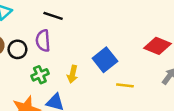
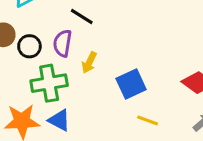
yellow arrow: (72, 74) -> (89, 63), moved
green cross: (40, 75) -> (49, 83), size x1.6

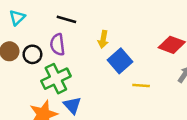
yellow arrow: (89, 63) -> (103, 39), moved
blue triangle: (59, 120) -> (72, 105), turned 36

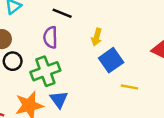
black circle: (32, 54) -> (13, 61), moved

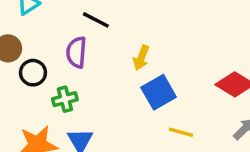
black circle: (13, 61) -> (33, 73), moved
green cross: (45, 71) -> (65, 99), size x0.6

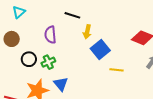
black line: (96, 20) -> (72, 15), moved
black circle: (33, 73) -> (29, 59), moved

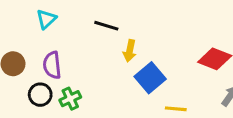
cyan triangle: (19, 12) -> (46, 19), moved
purple semicircle: (50, 35) -> (52, 65), moved

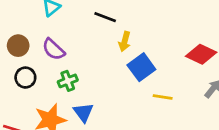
purple semicircle: (52, 65) -> (53, 49), turned -45
black circle: (40, 95) -> (25, 78), moved

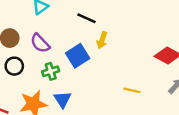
blue square: (141, 67) -> (78, 56), moved

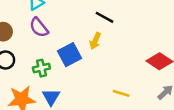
black line: (86, 18) -> (105, 17), moved
purple semicircle: (40, 43) -> (39, 27), moved

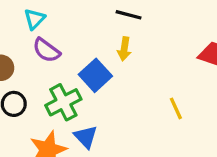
green cross: (41, 68) -> (63, 102), size x1.5
yellow line: (121, 93) -> (176, 108), turned 63

